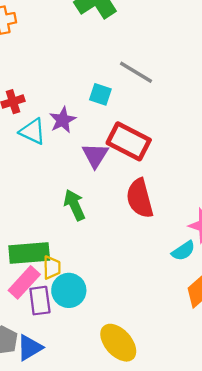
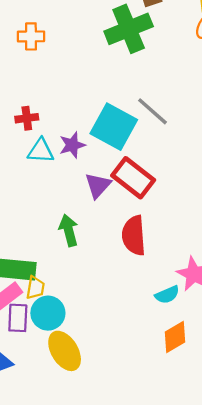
cyan square: (100, 94) -> (114, 127), size x2.0
cyan triangle: (33, 131) -> (41, 151), turned -32
yellow ellipse: (118, 343) -> (65, 351), moved

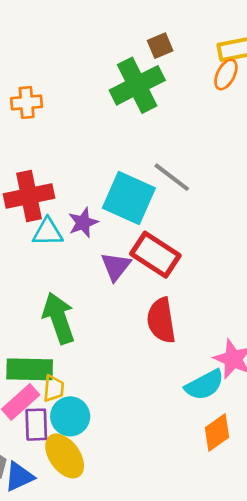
red cross: (27, 118) -> (29, 196), size x1.8
green arrow: (69, 230) -> (59, 318), moved, size x1.4
cyan semicircle: (167, 295) -> (204, 385), size x1.4
yellow ellipse: (65, 351) -> (65, 456), moved

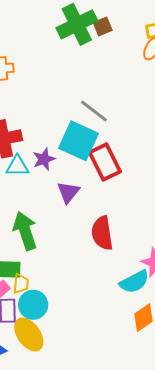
green cross: (137, 85) -> (77, 24), moved
gray line: (172, 177) -> (94, 111), moved
red rectangle: (155, 255) -> (105, 162), moved, turned 30

